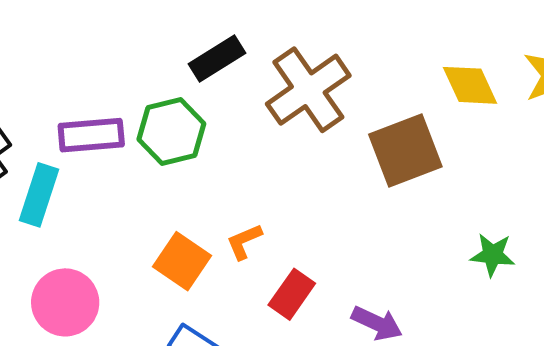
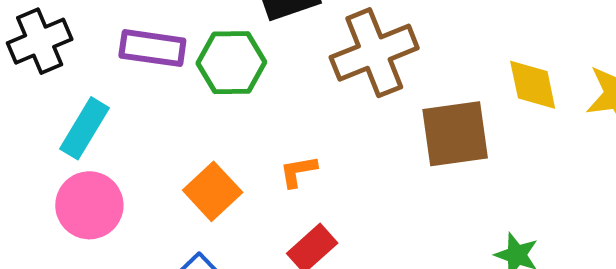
cyan rectangle: (39, 195) -> (85, 128), moved
orange L-shape: (244, 242) -> (298, 171), moved

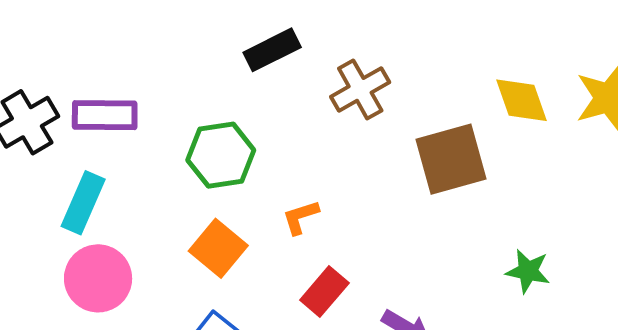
purple rectangle: (152, 48) -> (105, 115), moved
brown cross: (374, 53) -> (360, 89), size x0.7
green hexagon: (231, 63) -> (221, 155), moved

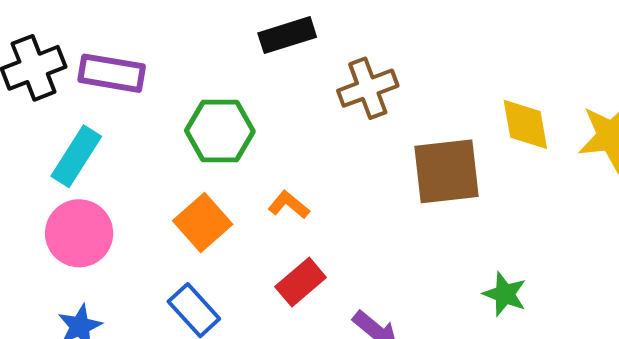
orange L-shape: (300, 217) -> (289, 205), turned 48

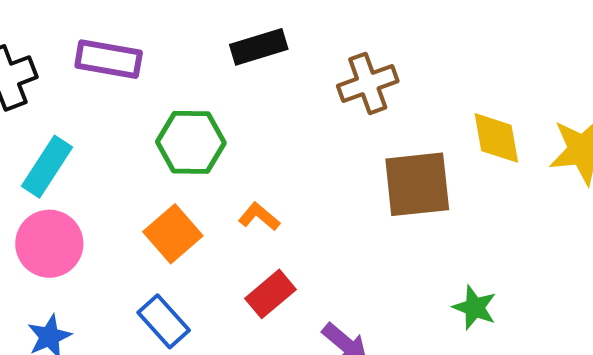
purple rectangle: (112, 73) -> (109, 59), moved
brown cross: (368, 88) -> (368, 83), moved

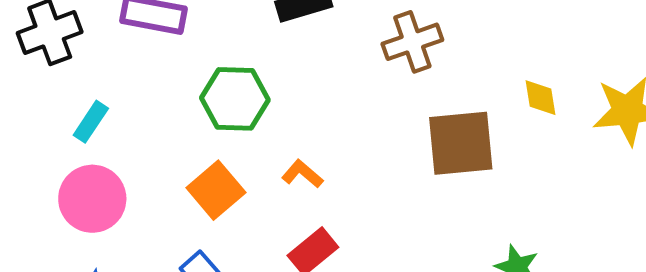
yellow diamond: (496, 138) -> (540, 98), size x0.7
cyan rectangle: (47, 167) -> (91, 122), size x0.7

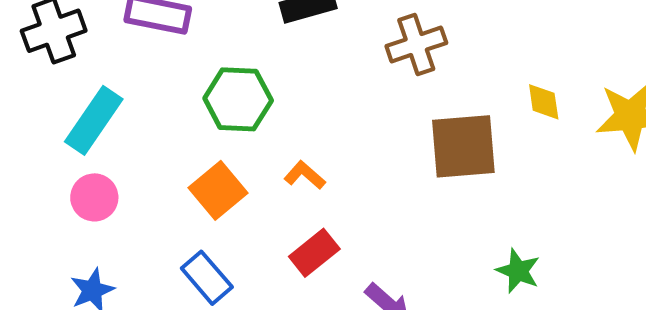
cyan rectangle: (91, 122) -> (94, 120), size x1.6
pink circle: (92, 199) -> (94, 197), size x0.7

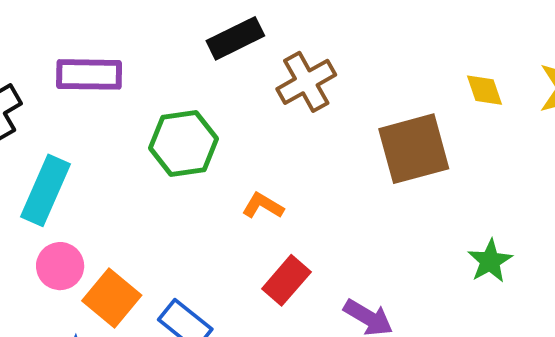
brown cross: (416, 44) -> (306, 82), moved
orange square: (218, 190) -> (112, 298), moved
green star: (518, 271) -> (490, 261), turned 30

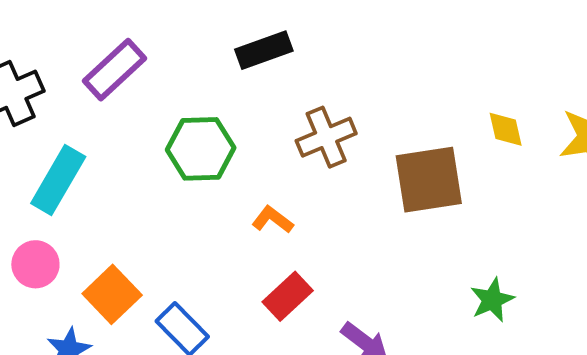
purple rectangle: (89, 74) -> (114, 70), turned -50
brown cross: (306, 82) -> (326, 137), moved
pink circle: (60, 266) -> (35, 264), moved

